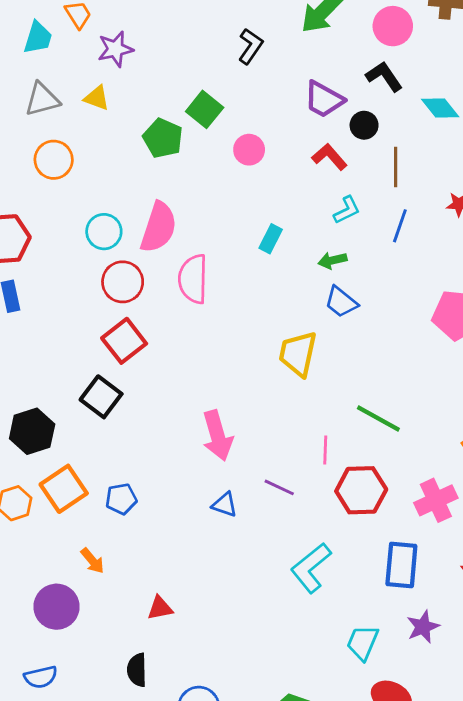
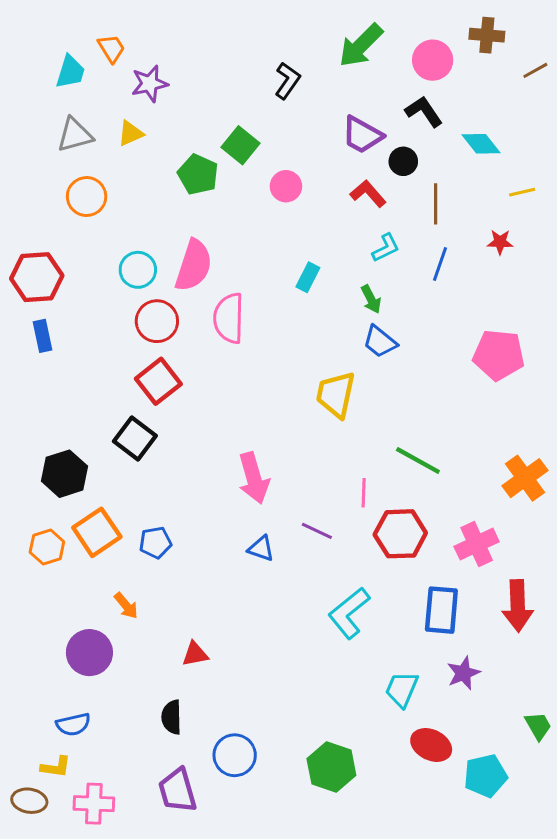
yellow triangle: (97, 98) -> (131, 133), turned -44
green arrow: (332, 260) -> (371, 299), turned -104

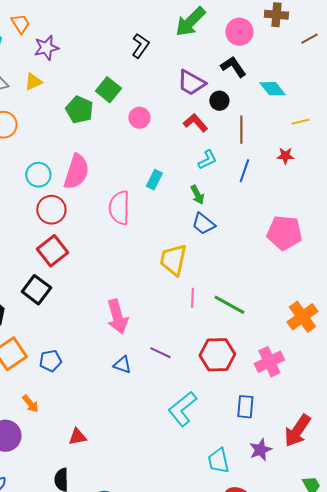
pink semicircle: (229, 318) -> (119, 208), moved
pink line: (364, 493) -> (192, 298), moved
red arrow: (518, 606) -> (297, 431), moved, turned 36
blue rectangle: (441, 610) -> (245, 407), size x0.7
cyan trapezoid: (402, 689) -> (218, 461), turned -36

